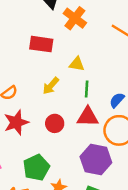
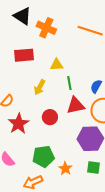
green pentagon: (36, 168) -> (43, 156), turned 30

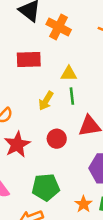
green line: (69, 83) -> (72, 96), moved
orange star: (65, 168) -> (83, 204), moved

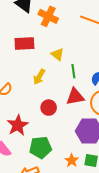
yellow triangle: (69, 74) -> (57, 54), turned 40
green line: (72, 96) -> (73, 71), moved
red star: (17, 145) -> (18, 125), moved

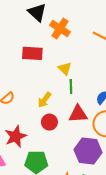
green line: (73, 71) -> (71, 87), moved
yellow arrow: (39, 77) -> (44, 100), moved

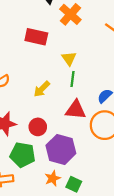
red circle: (49, 122) -> (38, 127), moved
purple hexagon: (88, 151) -> (61, 149), moved

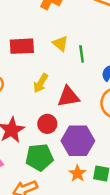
red rectangle: (36, 37) -> (22, 46), moved
green line: (73, 79) -> (82, 54), moved
red triangle: (76, 110) -> (68, 97), moved

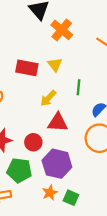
yellow triangle: (60, 44) -> (55, 65), moved
yellow arrow: (41, 83) -> (48, 98), moved

